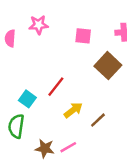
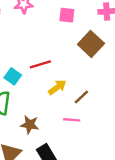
red line: (56, 87) -> (40, 64), turned 35
pink line: (68, 147) -> (72, 120), moved, turned 35

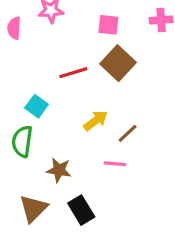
brown square: (91, 44) -> (118, 63), moved
red line: (40, 64) -> (73, 73), moved

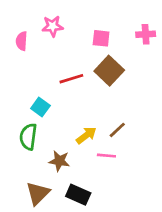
yellow arrow: (96, 121) -> (86, 135), moved
black rectangle: (81, 210) -> (78, 195), turned -35

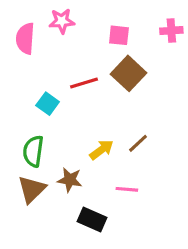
pink semicircle: (22, 41) -> (25, 38), size x1.4
cyan square: (40, 107) -> (48, 104), moved
pink line: (106, 156) -> (127, 189), moved
brown triangle: (38, 193) -> (32, 189), moved

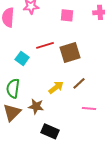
brown square: (129, 73) -> (70, 52), moved, turned 30
pink line: (127, 189) -> (89, 108), moved

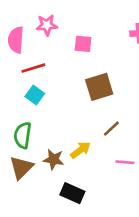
pink square: (67, 15) -> (83, 44), moved
red line: (45, 45) -> (33, 68), moved
yellow arrow: (56, 87) -> (80, 150), moved

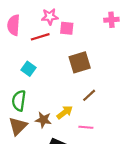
pink star: (47, 25) -> (50, 17), moved
red line: (33, 68) -> (40, 37), moved
pink line: (125, 162) -> (86, 127), moved

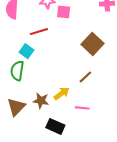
red line: (40, 37) -> (39, 32), moved
brown square: (80, 62) -> (93, 44), moved, turned -30
green semicircle: (19, 101) -> (17, 71), moved

